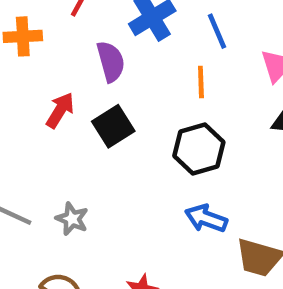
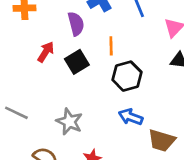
orange line: (201, 82) -> (111, 46), moved
gray star: (72, 219) -> (69, 122), moved, size x1.4

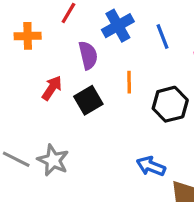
black hexagon: (127, 76) -> (170, 104), moved
gray star: (69, 122) -> (53, 160), moved

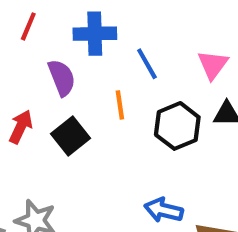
blue cross: (118, 26) -> (95, 34), turned 36
blue line: (162, 37) -> (147, 64), moved

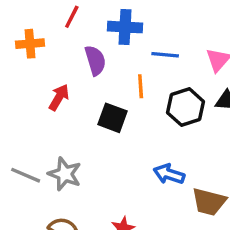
blue line: (147, 64) -> (165, 55), turned -60
black square: (70, 136) -> (112, 118), moved, turned -36

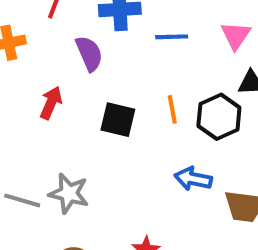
orange line: (141, 86) -> (172, 109), moved
black hexagon: (186, 107) -> (219, 117), moved

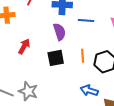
purple semicircle: (89, 53) -> (59, 32), moved
black square: (118, 120) -> (56, 58), turned -30

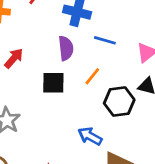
orange line: (83, 56) -> (92, 76), moved, turned 32

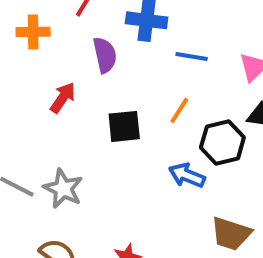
purple semicircle: (66, 48) -> (105, 55), moved
blue arrow: (90, 136) -> (187, 175), moved

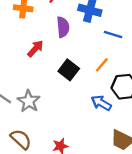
black square: (124, 126) -> (69, 70), turned 36

